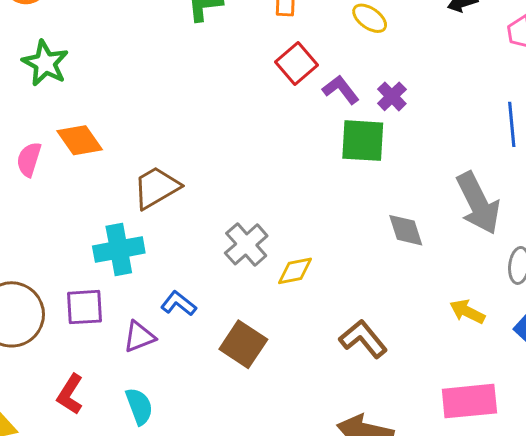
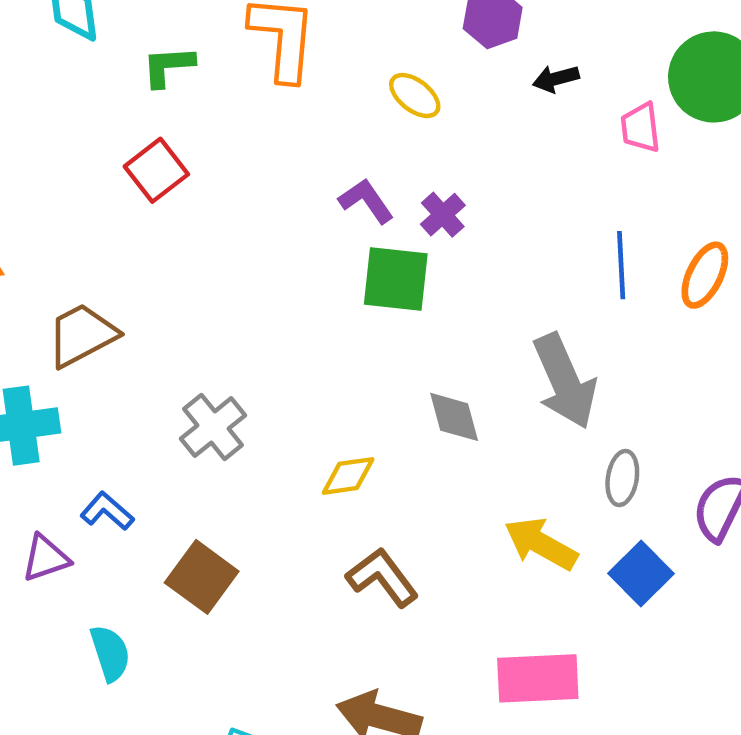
red square: (296, 64) -> (156, 170), moved
yellow diamond: (295, 271) -> (348, 476), moved
yellow arrow: (467, 312) -> (541, 544), size x1.4
cyan semicircle: (139, 406) -> (110, 653), moved

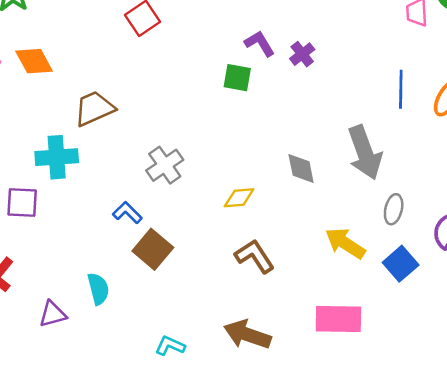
green square: (396, 279) -> (237, 78), moved, size x0.7
blue L-shape: (107, 511) -> (127, 213), moved
purple triangle: (46, 558) -> (53, 314), moved

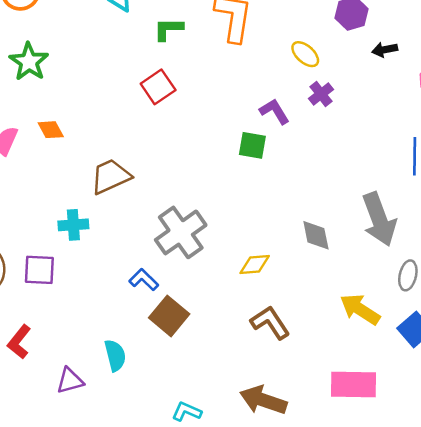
purple cross: (302, 54) -> (321, 94), moved
orange diamond: (34, 61) -> (51, 130), size x0.7
cyan cross: (57, 157) -> (73, 225), size x0.7
gray cross: (165, 165) -> (181, 232), size x1.4

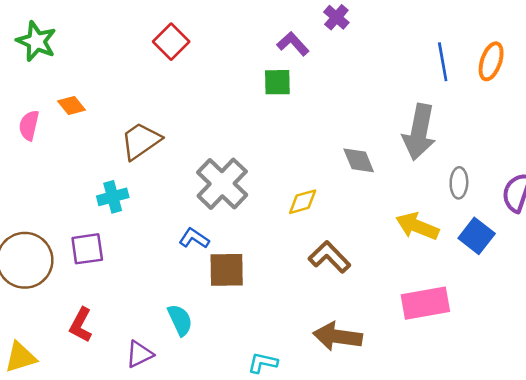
gray arrow: (379, 219) -> (419, 132), turned 42
brown square: (169, 316) -> (227, 270), turned -30

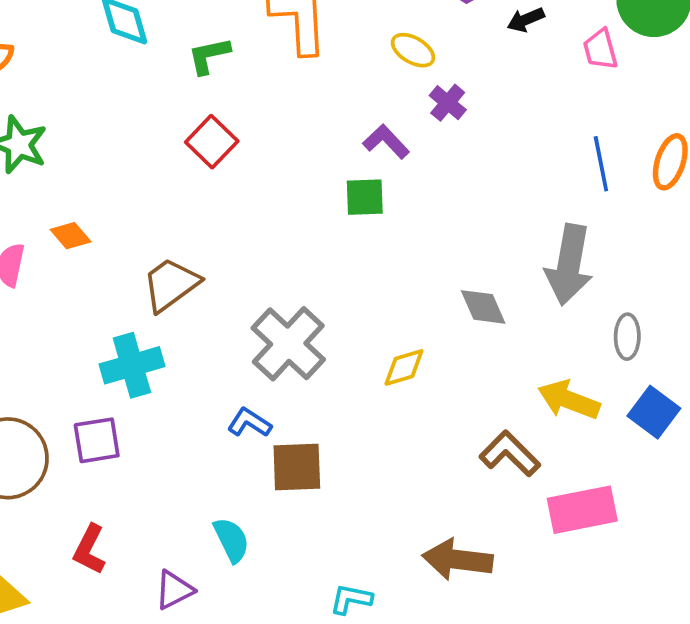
cyan cross: (113, 197) -> (132, 365), size x1.4
brown L-shape: (329, 257) -> (510, 454), moved

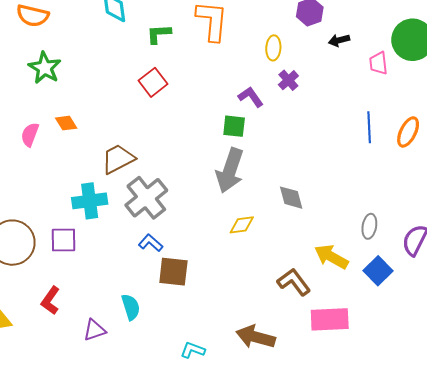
yellow ellipse: (413, 50) -> (273, 48), turned 55
gray arrow: (569, 265) -> (230, 170), moved
gray cross: (288, 344) -> (146, 198), moved

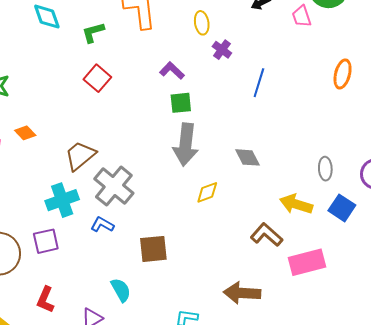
purple L-shape: (251, 97) -> (172, 71), moved
blue line: (369, 127) -> (259, 83), moved, turned 32
blue L-shape: (151, 243) -> (102, 225), moved

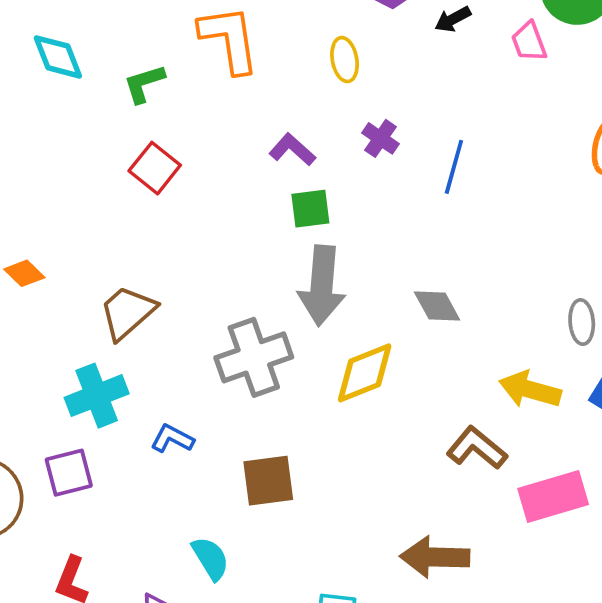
purple cross: (222, 50) -> (381, 138), moved
gray cross: (114, 186) -> (254, 357), moved, turned 33
yellow diamond: (207, 192) -> (365, 373), size x1.5

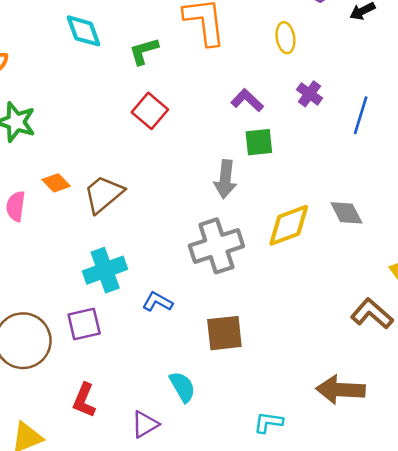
gray arrow: (322, 286) -> (225, 179), moved, size x0.7
brown trapezoid: (127, 312) -> (104, 194), moved
yellow diamond: (365, 373) -> (289, 225), moved

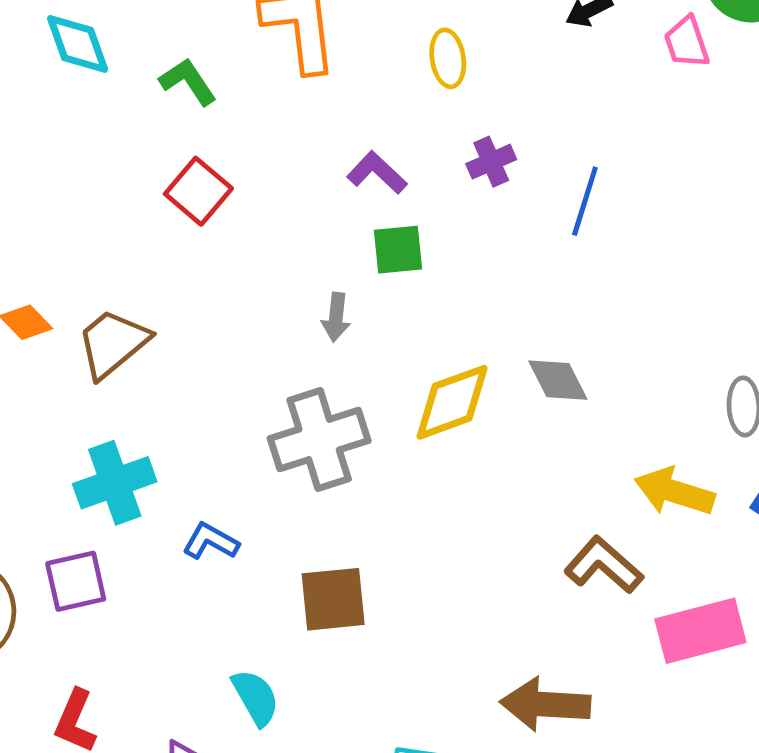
green L-shape: (144, 51) -> (188, 82), turned 72
purple cross: (309, 94) -> (491, 162), turned 30
gray arrow: (225, 179) -> (336, 317), size x0.7

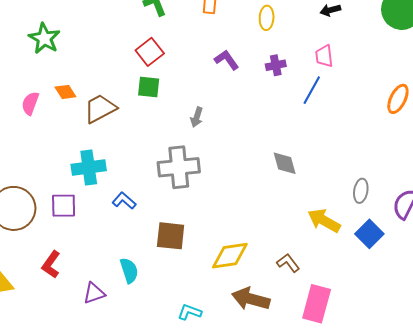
pink trapezoid: (687, 42) -> (324, 56), moved
green square: (398, 250) -> (149, 87), moved
yellow diamond: (452, 402) -> (230, 256), moved
brown L-shape: (604, 565) -> (288, 263), moved, size x0.7
pink rectangle: (700, 631) -> (317, 304), moved, turned -72

